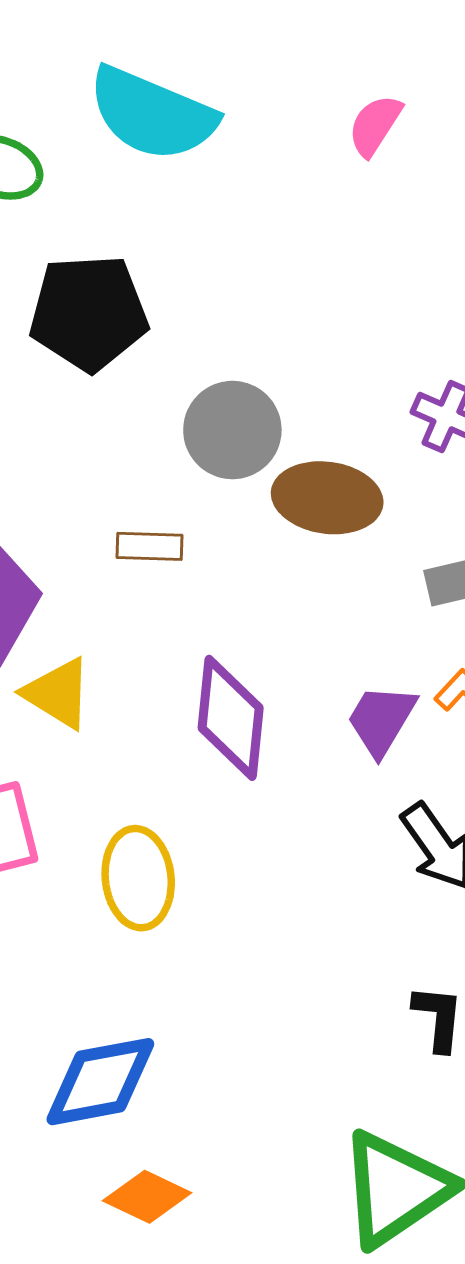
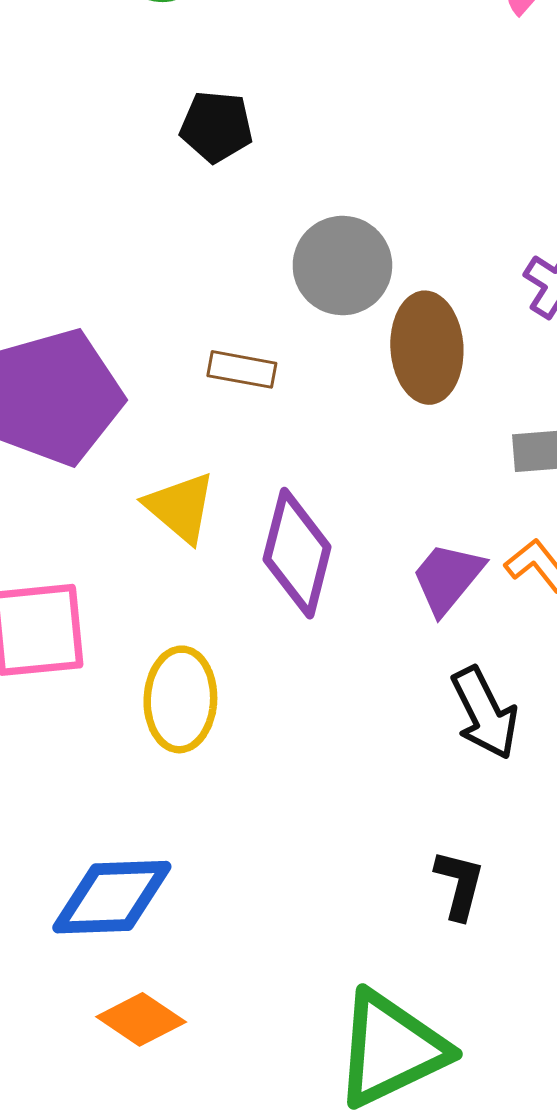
black pentagon: (89, 313) -> (216, 127), size x0.6
brown ellipse: (327, 498) -> (427, 348), turned 70
yellow triangle: (58, 693) -> (180, 507), moved

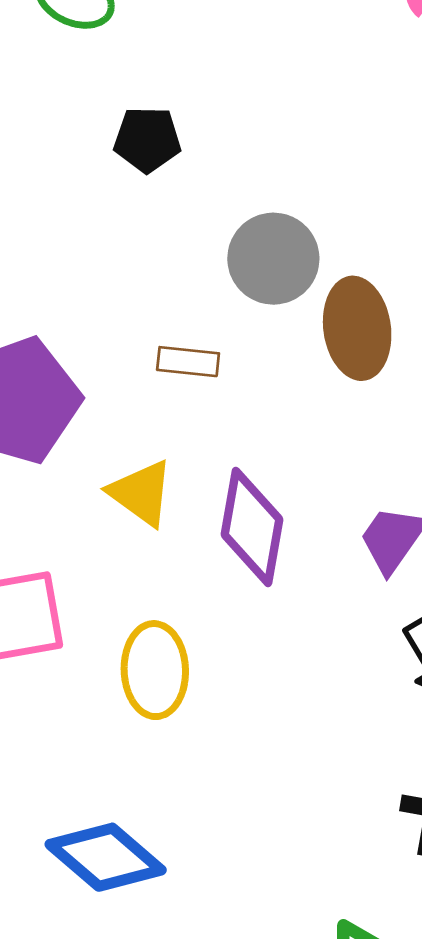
blue diamond: (112, 897) -> (106, 857), turned 47

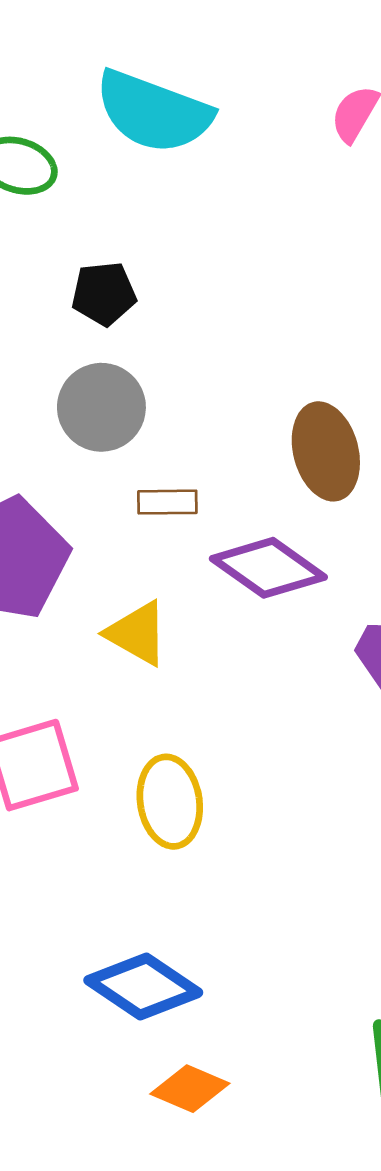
gray circle: (273, 259) -> (101, 407), moved
purple diamond: (252, 527) -> (268, 568), moved, turned -58

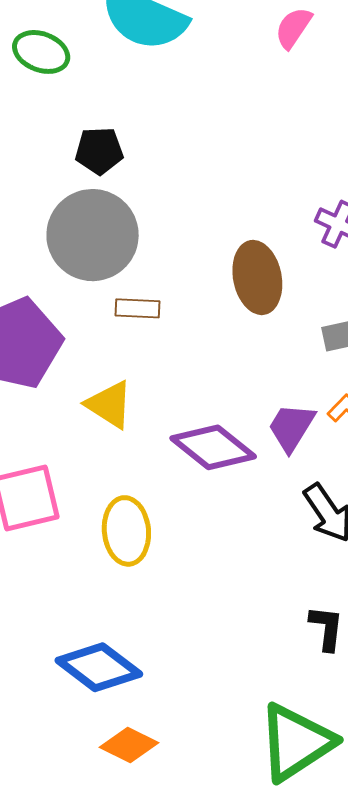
gray circle: (101, 407) -> (93, 235), size x1.4
purple diamond: (268, 568) -> (213, 447), moved

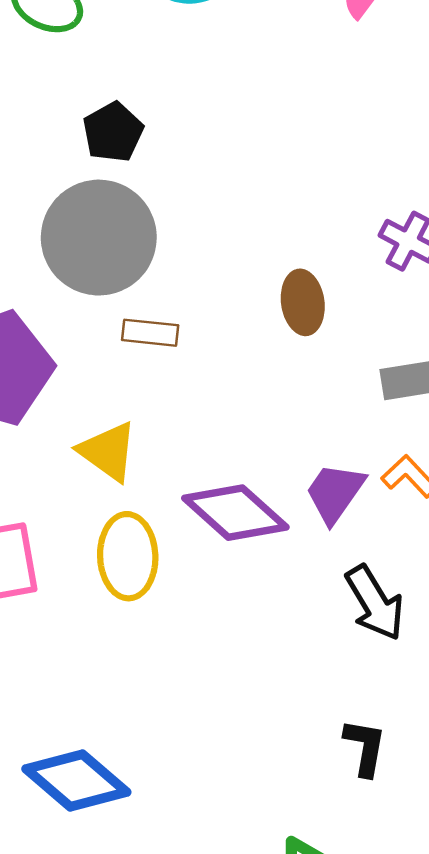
black pentagon: (99, 151) -> (113, 132), turned -30
brown ellipse: (257, 277) -> (303, 302), size x0.7
yellow ellipse: (126, 531) -> (128, 556), moved

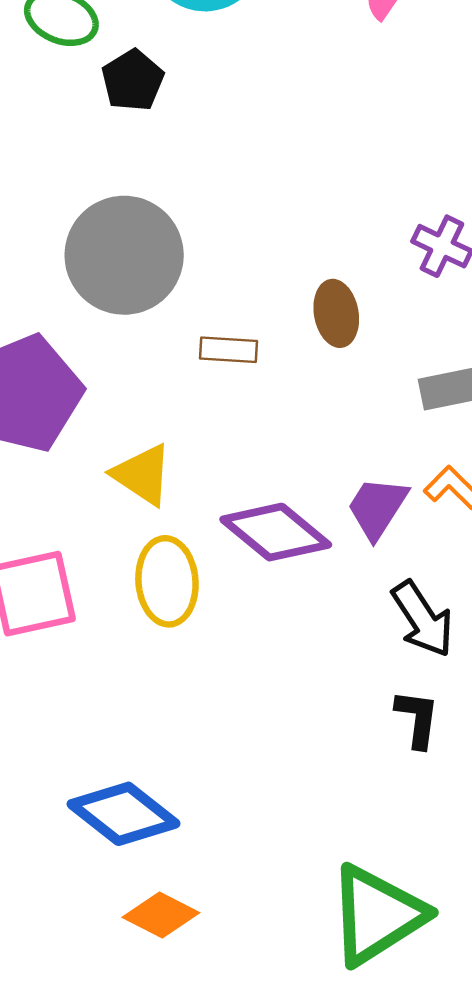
black pentagon: (113, 132) -> (133, 80), moved
brown rectangle: (150, 333) -> (229, 350), moved
black L-shape: (365, 747) -> (417, 719), moved

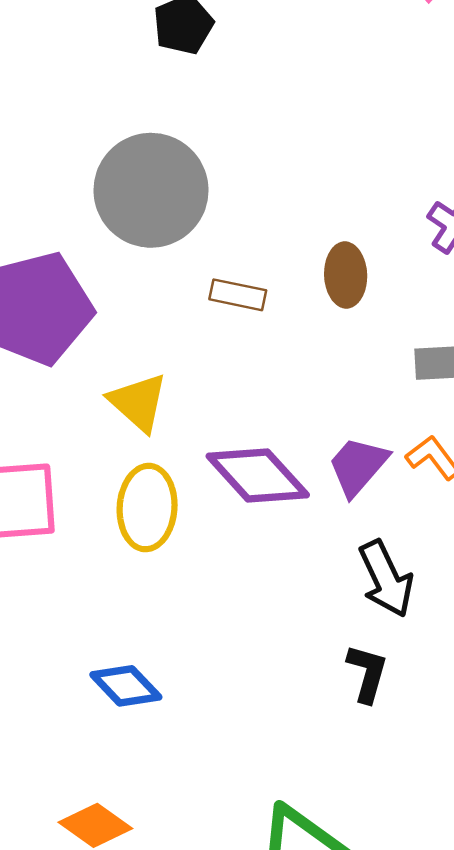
blue diamond: (124, 814) -> (126, 686), moved, size x0.7

